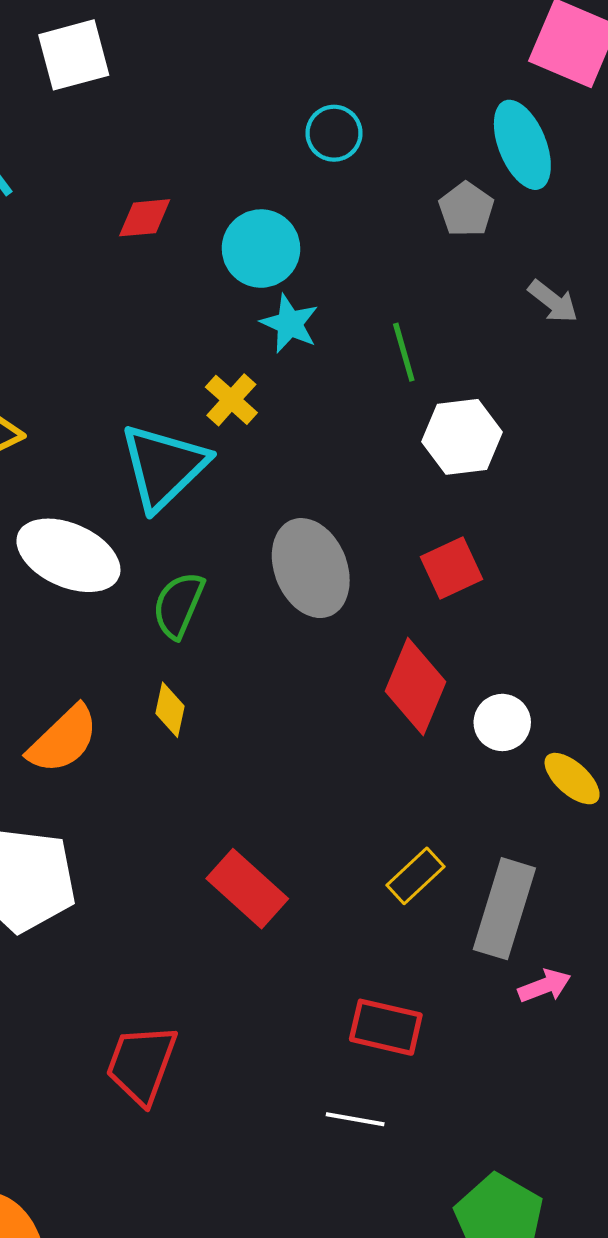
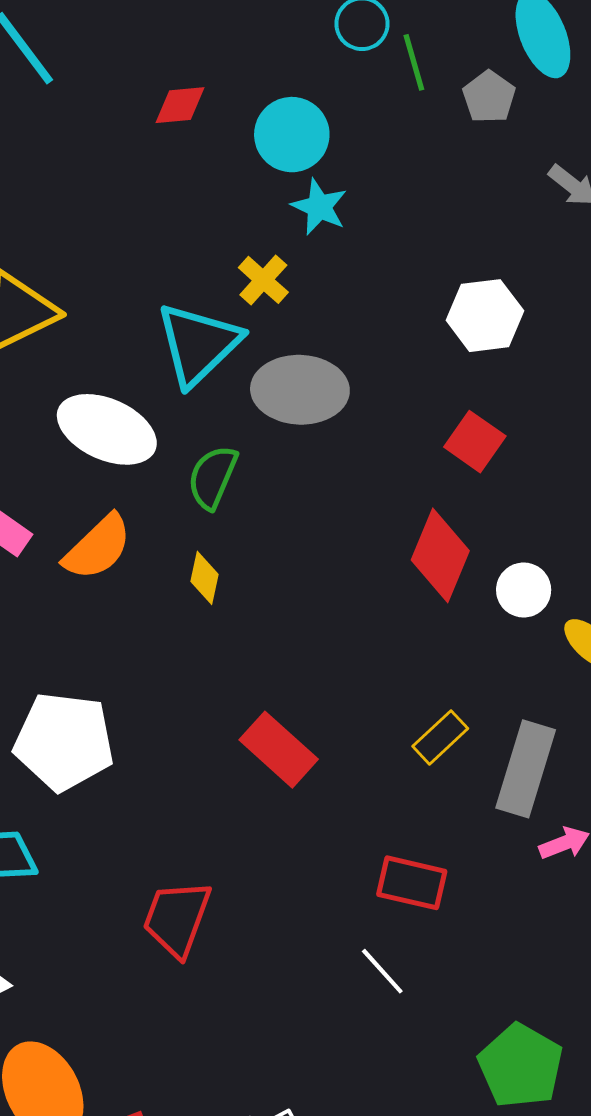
green line: (404, 352) -> (414, 62), moved
gray ellipse: (311, 568) -> (300, 390), moved, turned -66
red square: (451, 568) -> (475, 442), turned -30
orange semicircle: (63, 739) -> (98, 547), moved
white line: (355, 1119) -> (382, 971), turned 38

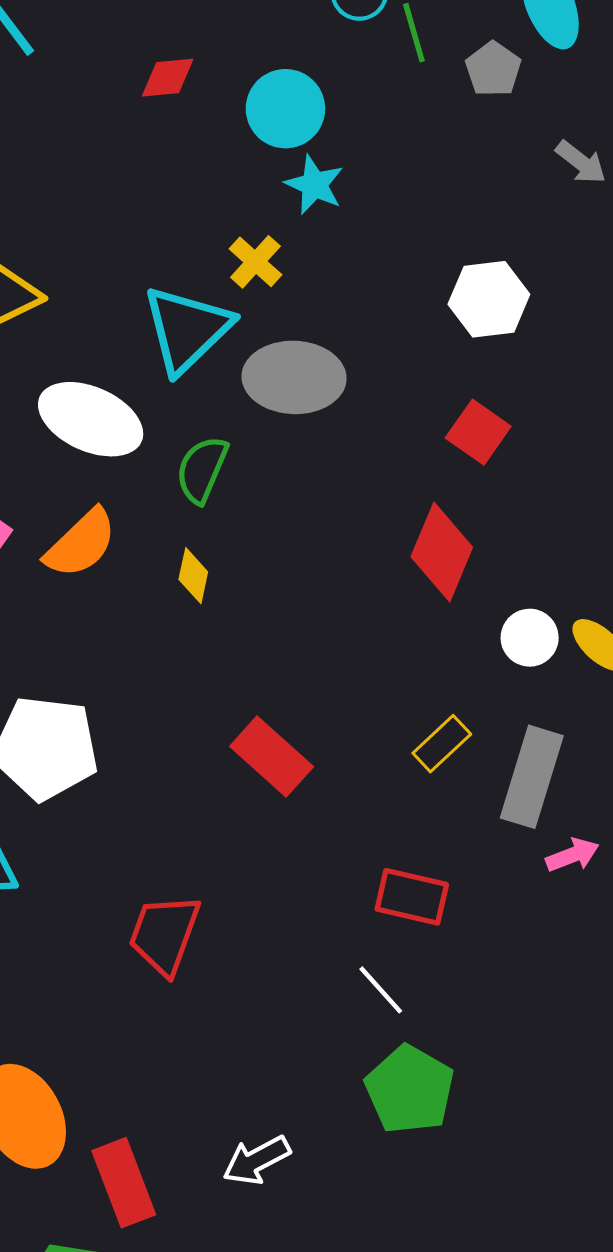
white circle: (524, 590) -> (530, 638), moved
green pentagon: (521, 1066) -> (410, 1090), moved

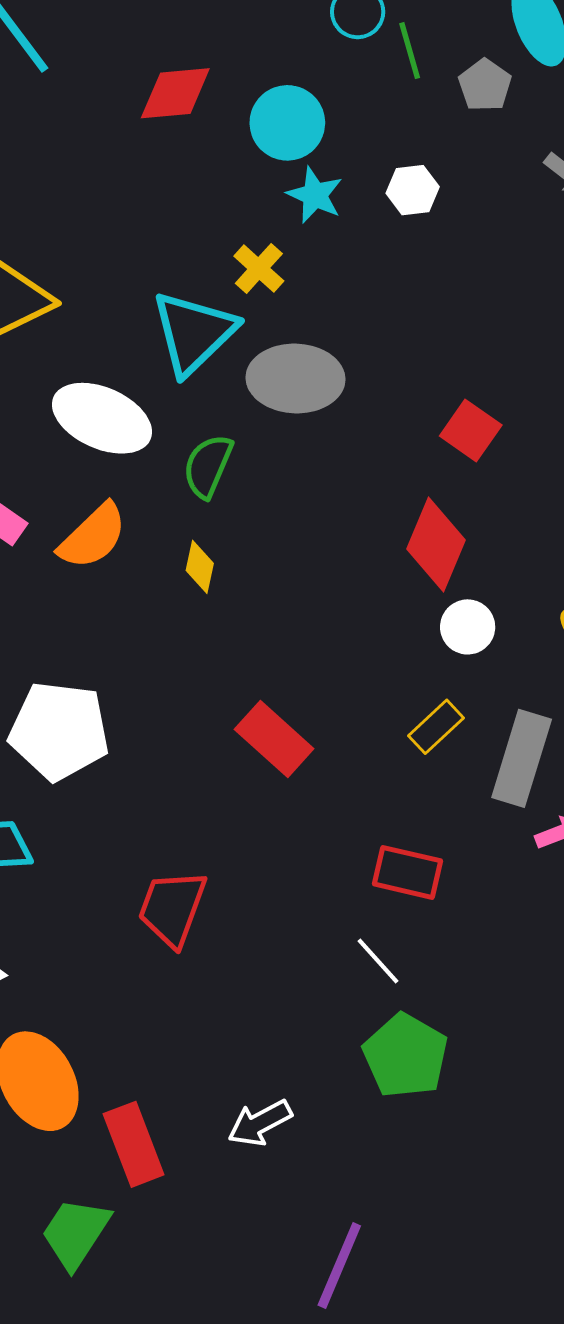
red diamond: (168, 78) -> (175, 93), size x1.4
white hexagon: (489, 299) -> (413, 190), moved, size x0.7
white circle: (530, 638) -> (468, 627), moved

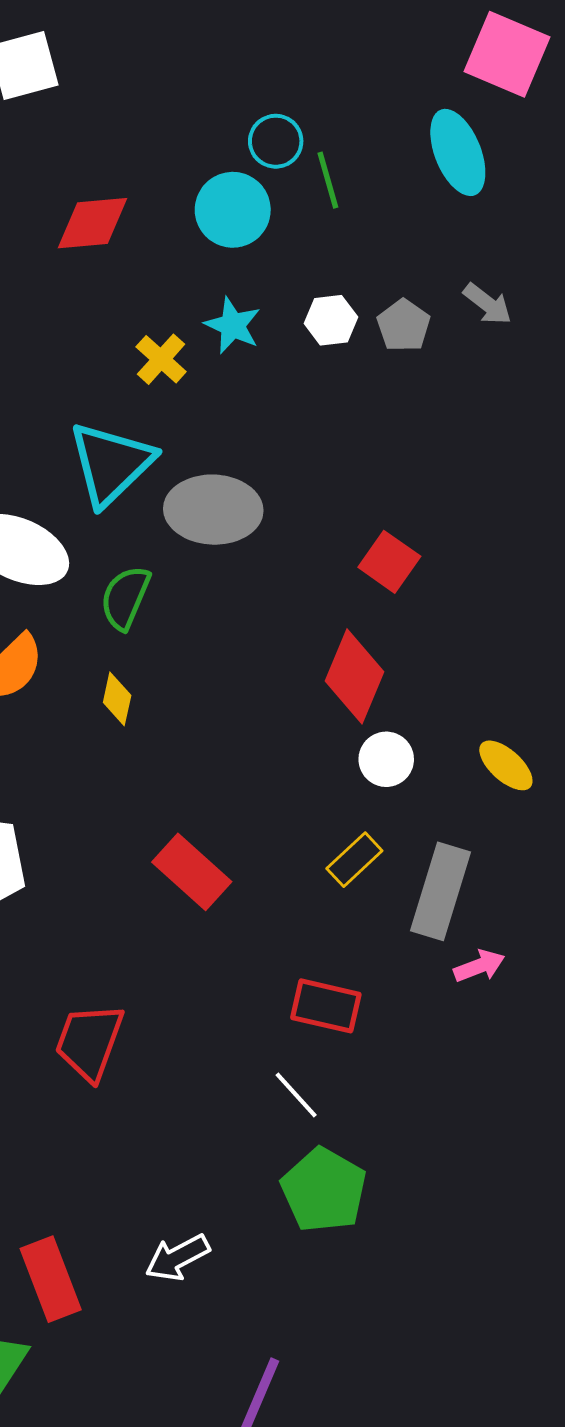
gray pentagon: (485, 85) -> (404, 325), moved
cyan circle: (287, 123) -> (233, 210), moved
yellow cross: (259, 268) -> (161, 359), moved

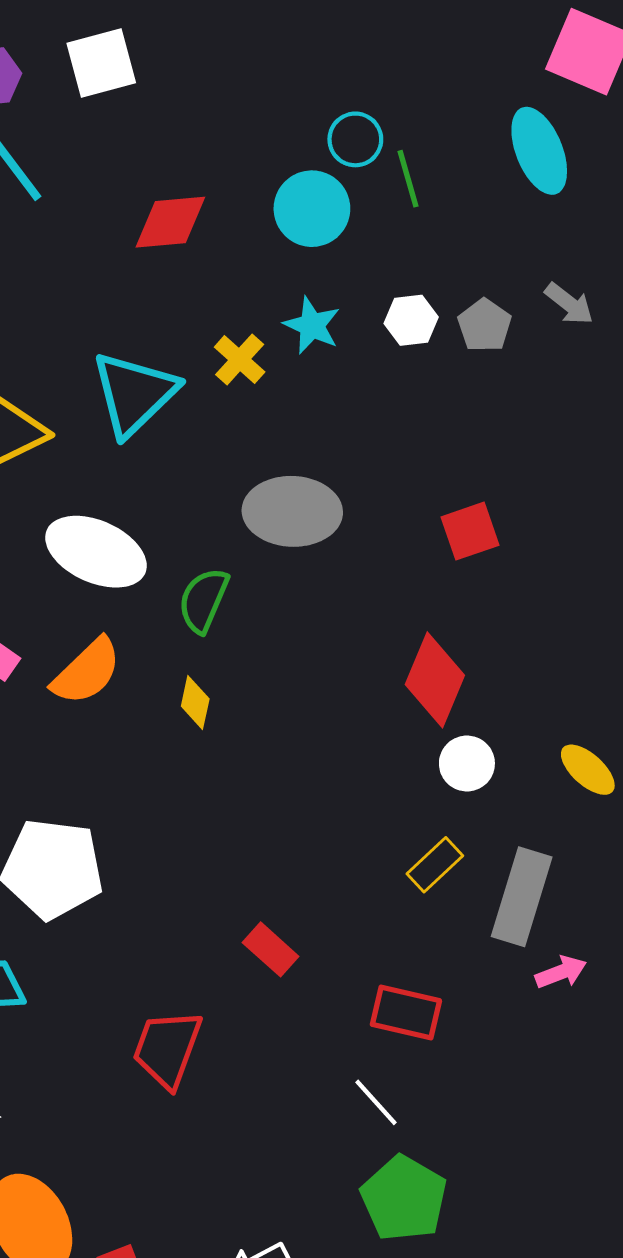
cyan triangle: (111, 464) -> (134, 394), moved
red square: (389, 562) -> (470, 531), moved, turned 36
red rectangle: (192, 872) -> (271, 949), moved, size x0.7

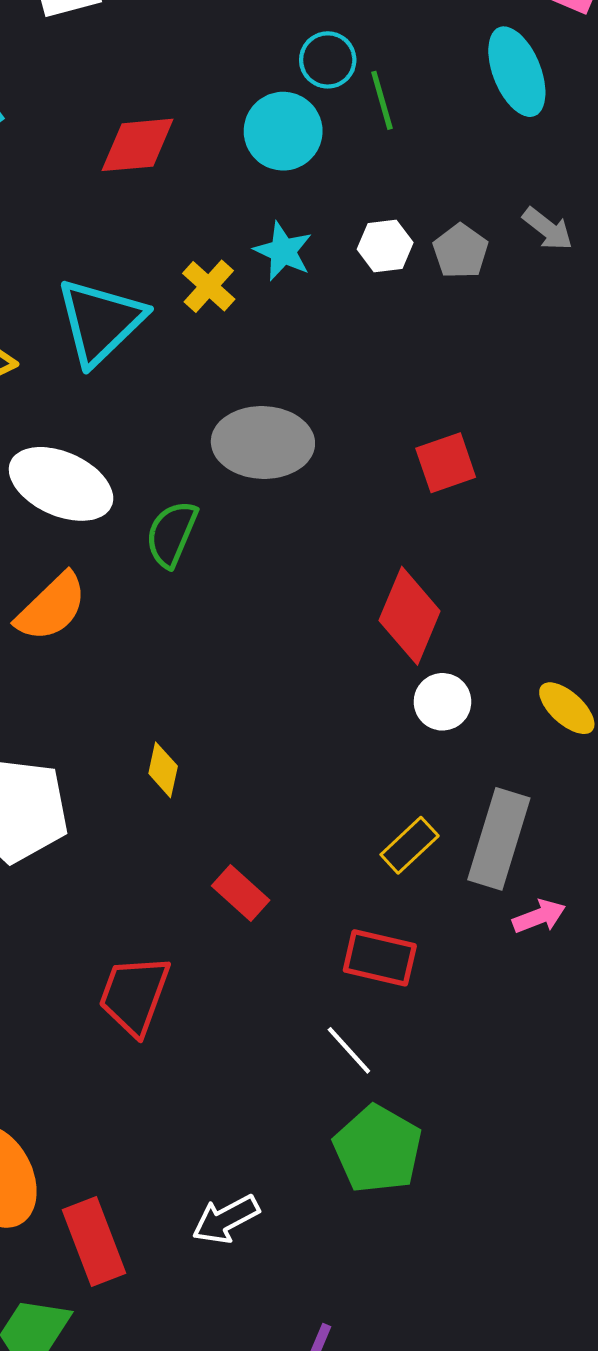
yellow diamond: (195, 703) -> (163, 770), moved
yellow rectangle: (435, 865) -> (410, 845), moved

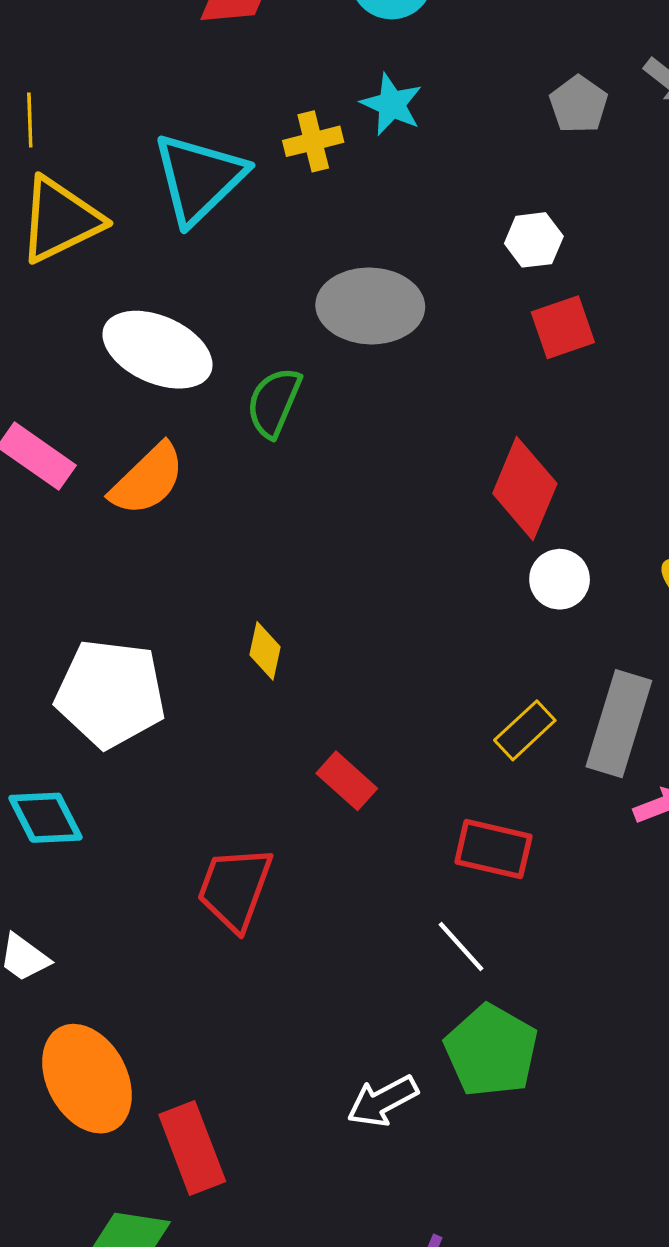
white hexagon: (385, 246) -> (534, 240), moved
yellow cross: (209, 286) -> (313, 141), turned 34
white arrow: (226, 1219) -> (383, 1101), moved

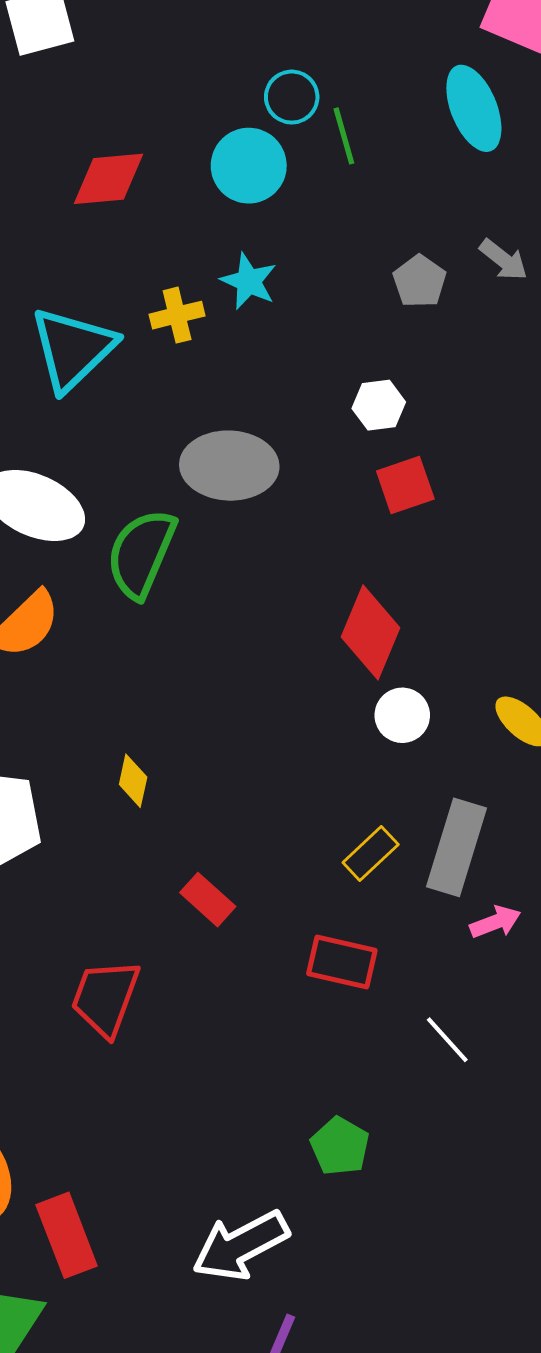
green semicircle: (274, 402) -> (141, 554), size x1.4
white line: (461, 946) -> (447, 1040), moved
green pentagon: (491, 1051) -> (340, 1146), size x0.7
white arrow: (383, 1101) -> (241, 1246), moved, size x1.5

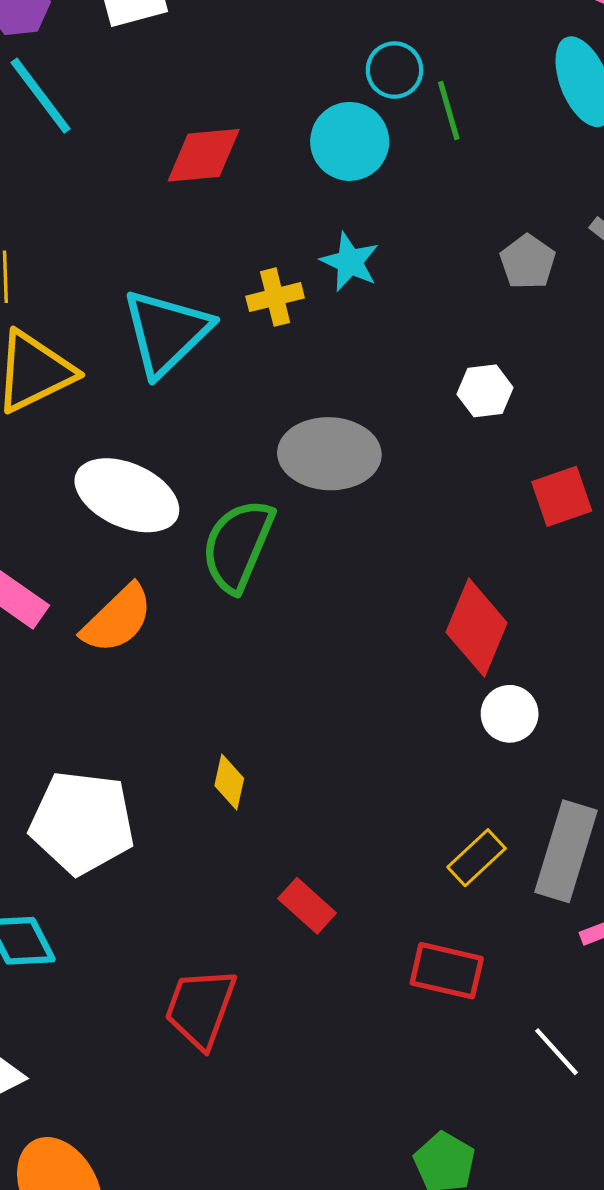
red square: (405, 485) -> (562, 496), moved

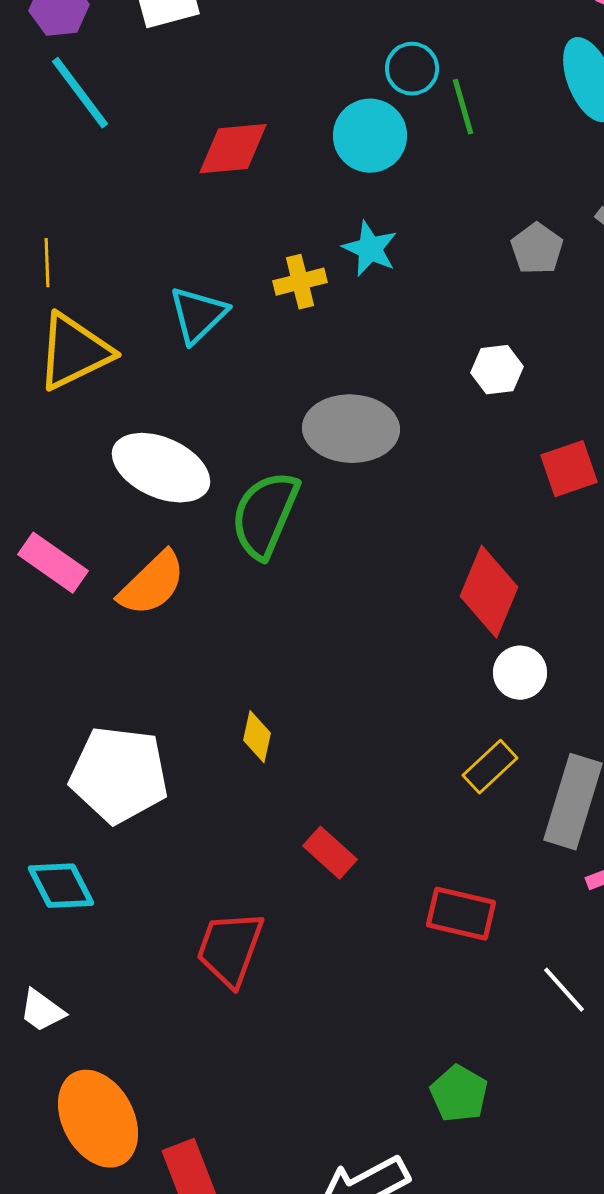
cyan triangle: (166, 332) -> (198, 315), size x0.7
yellow rectangle: (477, 858) -> (490, 767), moved

